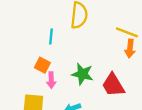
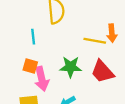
yellow line: (127, 32) -> (95, 41), moved
pink arrow: (51, 80) -> (42, 79), size x1.5

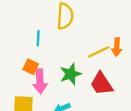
yellow line: (95, 41) -> (99, 52), turned -45
green star: (71, 67) -> (71, 74), turned -30

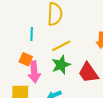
yellow line: (99, 52) -> (61, 46), moved

